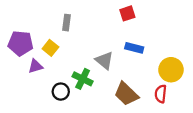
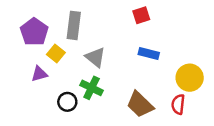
gray rectangle: (66, 23) -> (74, 25), size x1.5
purple pentagon: (21, 43) -> (34, 32), moved, turned 30
gray triangle: (104, 61) -> (95, 57), moved

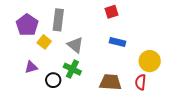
purple triangle: (39, 74) -> (31, 67), moved
brown trapezoid: (140, 104) -> (110, 82), turned 140

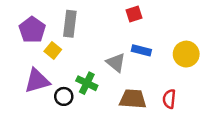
gray triangle: (75, 45) -> (116, 63), moved
yellow circle: (150, 61) -> (186, 54), moved
purple triangle: (31, 67) -> (37, 81), size x1.6

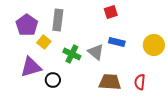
green cross: (87, 83) -> (72, 54), moved

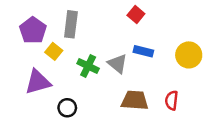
red square: (111, 12) -> (136, 14), turned -32
black circle: (53, 80) -> (67, 108), moved

